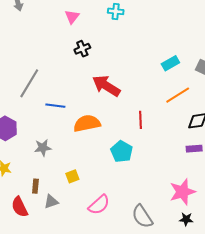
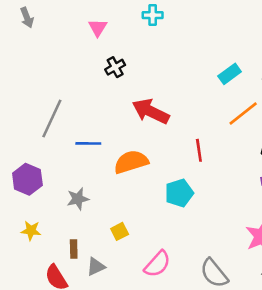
cyan pentagon: (122, 151) -> (179, 193), turned 30

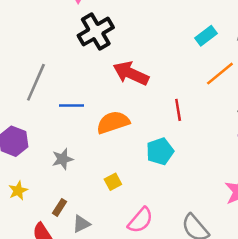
black cross: (115, 67) -> (96, 32), size x1.8
yellow star: (31, 231) -> (18, 191), turned -30
yellow square: (120, 231) -> (113, 182), moved
brown rectangle: (74, 249) -> (60, 207), turned 35

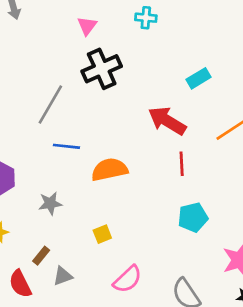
cyan rectangle: (206, 36) -> (199, 78), moved
red arrow: (131, 73) -> (167, 121), moved
gray line: (36, 82) -> (50, 105), moved
cyan pentagon: (160, 151) -> (193, 217), moved

